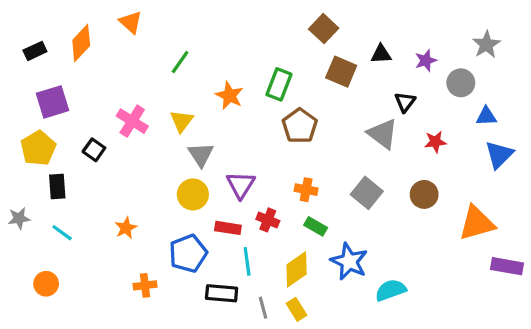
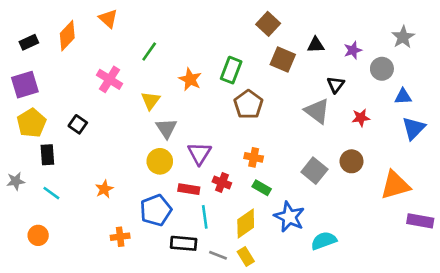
purple square: (52, 102) -> (25, 85), moved
pink cross: (132, 121) -> (110, 79), moved
gray square: (367, 193) -> (314, 171), moved
gray line: (263, 308) -> (218, 255), turned -54

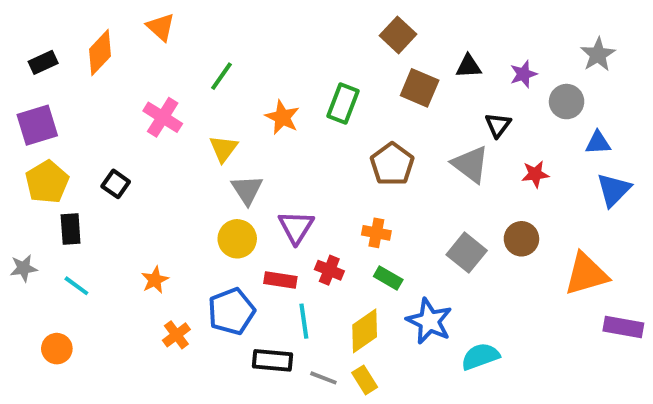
brown pentagon: (248, 104) -> (392, 164), moved
orange cross: (120, 237) -> (176, 335), moved, turned -30

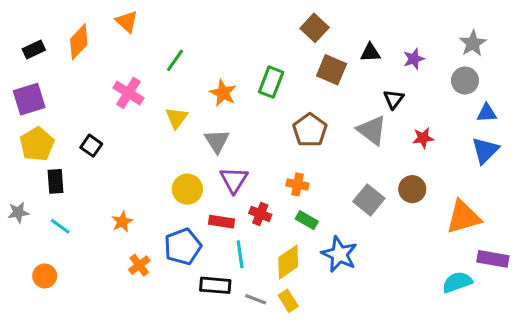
gray circle: (567, 102) -> (465, 81), moved
blue triangle: (598, 143) -> (487, 113), moved
gray triangle: (247, 190) -> (217, 141), moved
cyan semicircle: (480, 356) -> (457, 282), moved

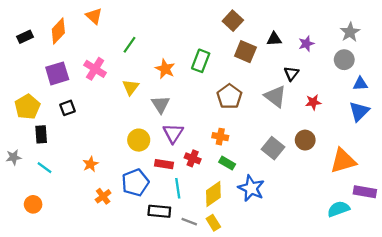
purple square: (29, 99) -> (57, 73), moved
black square: (91, 146) -> (68, 108), turned 35

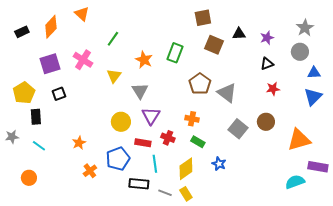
brown square: (233, 21) -> (203, 18), turned 36
black triangle: (291, 73) -> (267, 64), moved, turned 32
gray triangle: (275, 96) -> (227, 93), moved
blue star: (251, 188) -> (219, 164), size x0.6

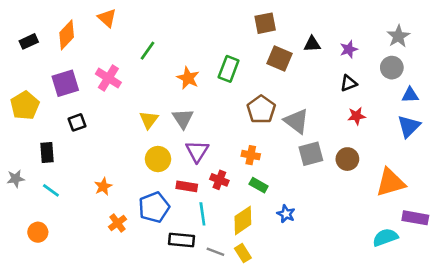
yellow triangle: (114, 76) -> (149, 120), moved
yellow pentagon: (24, 93) -> (25, 105), moved
gray square: (238, 129) -> (311, 154), moved, turned 36

